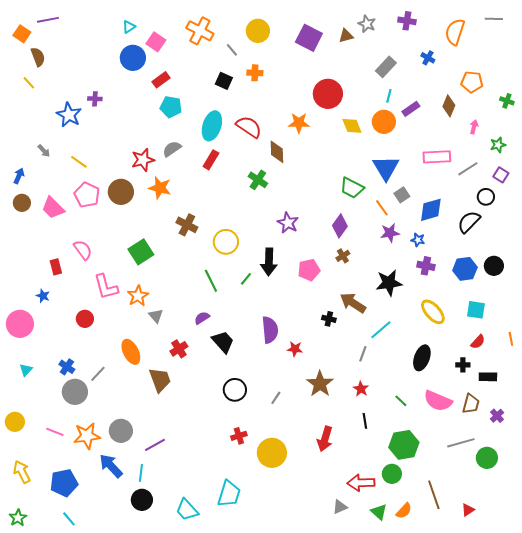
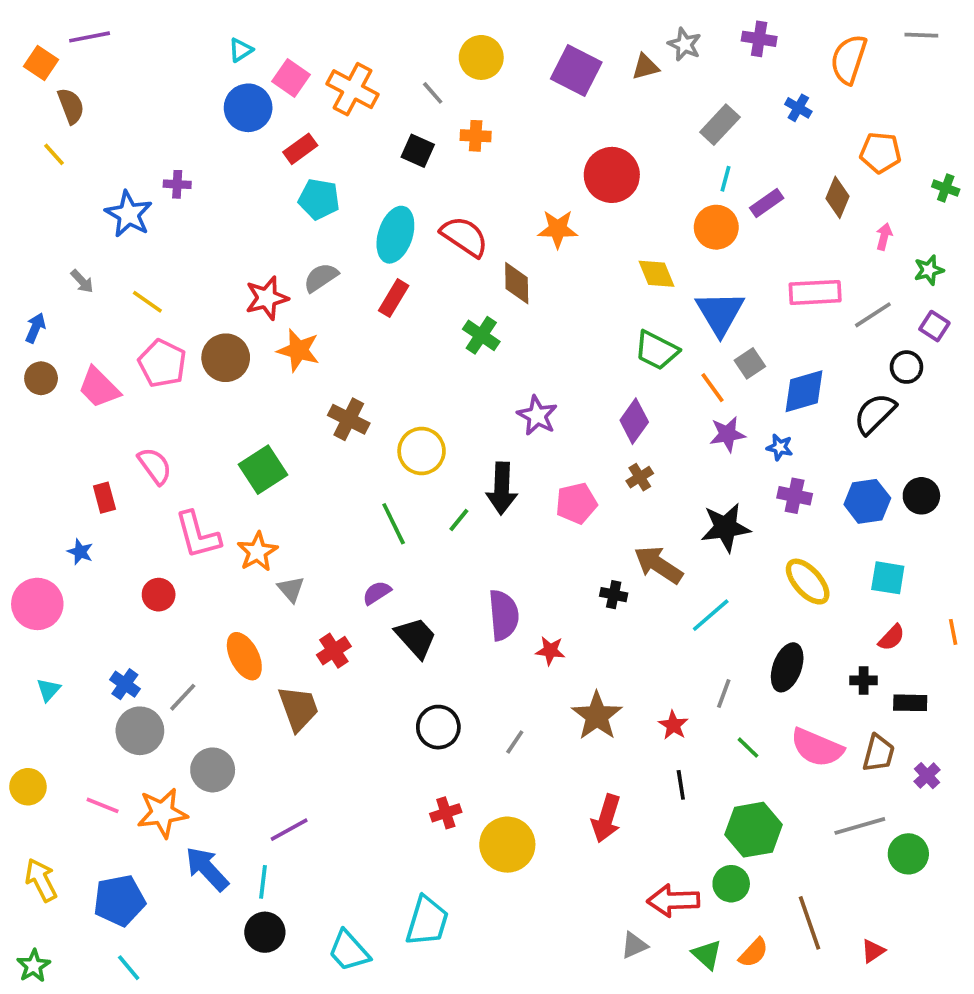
orange cross: (200, 31) -> (353, 89), moved
yellow diamond: (352, 126) -> (657, 274), moved
gray line: (363, 354) -> (724, 693), moved
gray circle: (121, 431) -> (213, 770), moved

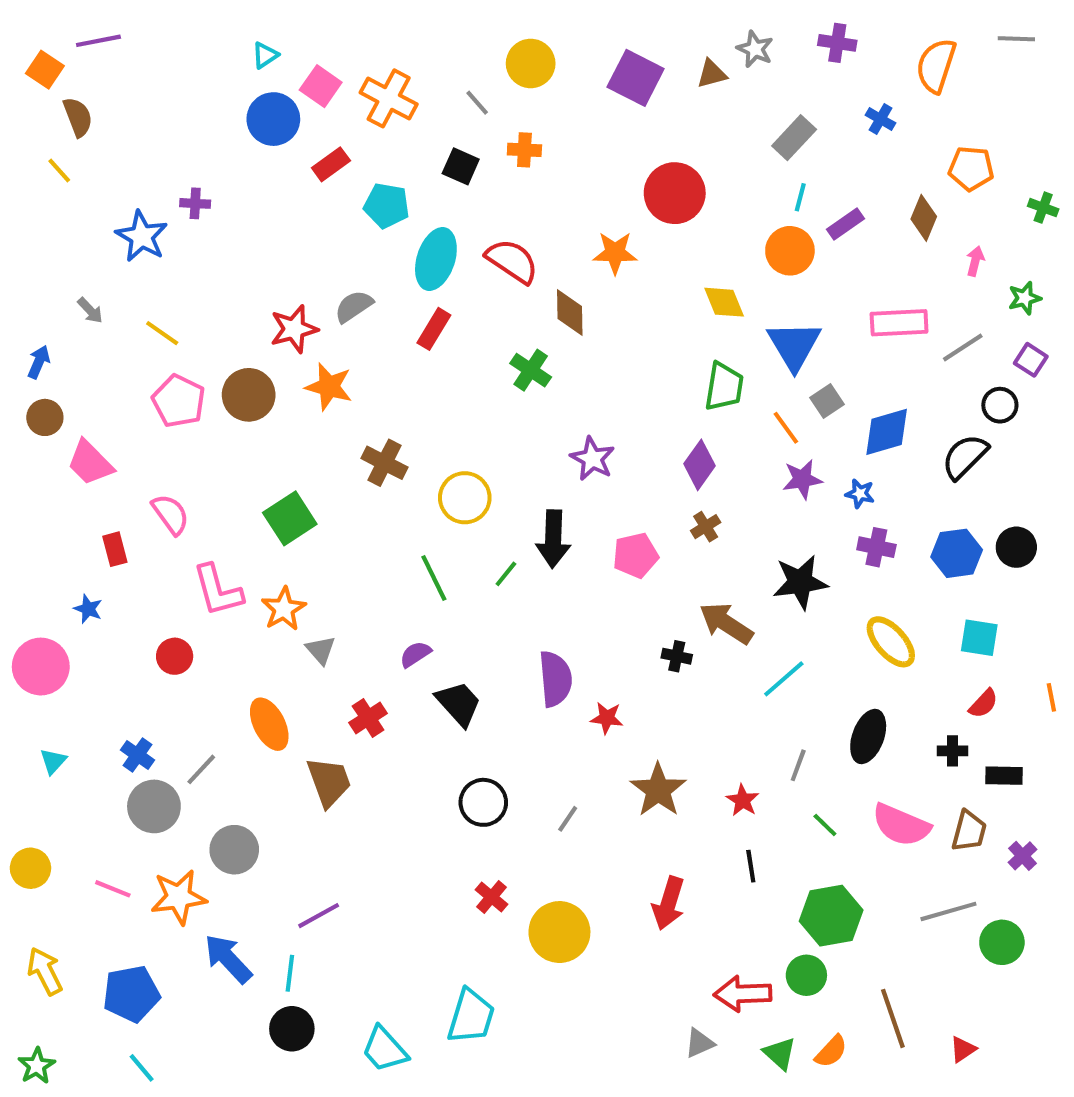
cyan pentagon: (319, 199) -> (387, 205), moved
green trapezoid: (657, 350) -> (724, 387), turned -108
pink trapezoid: (99, 388) -> (90, 463), moved
red cross: (446, 813) -> (492, 897), turned -32

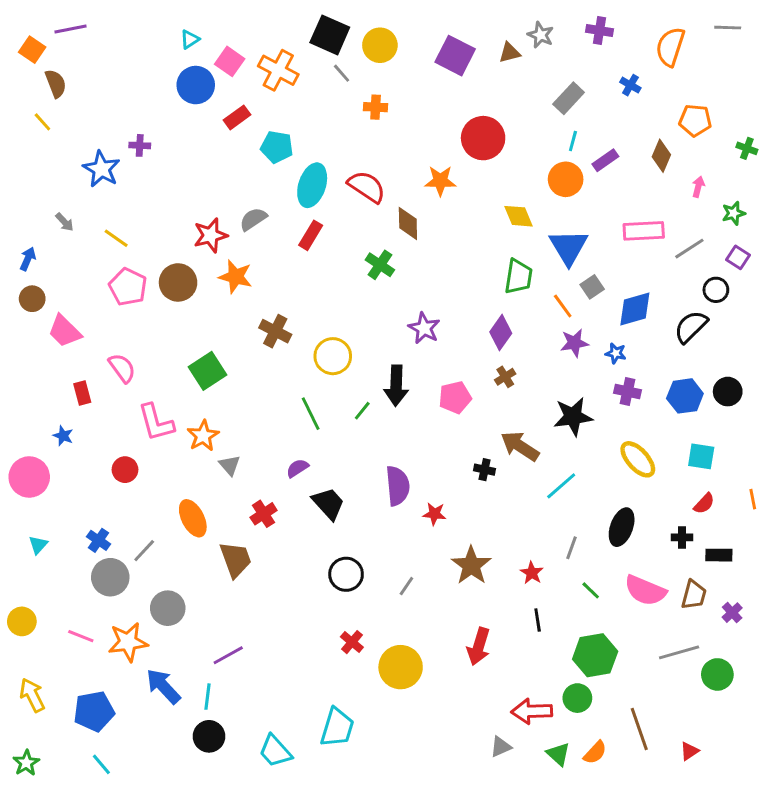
black square: (461, 166) -> (330, 35), moved, size x1.5

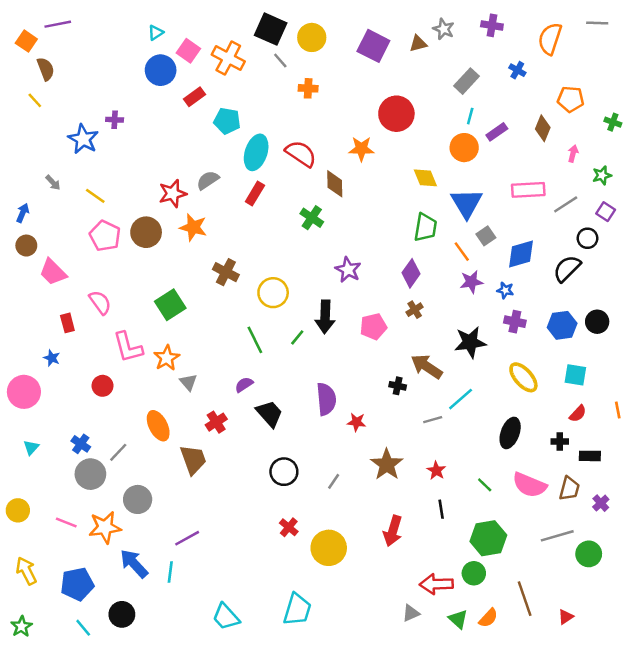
gray line: (571, 548) -> (433, 420), moved, turned 54
cyan trapezoid: (337, 728) -> (297, 610), moved
black circle: (209, 736) -> (122, 614), moved

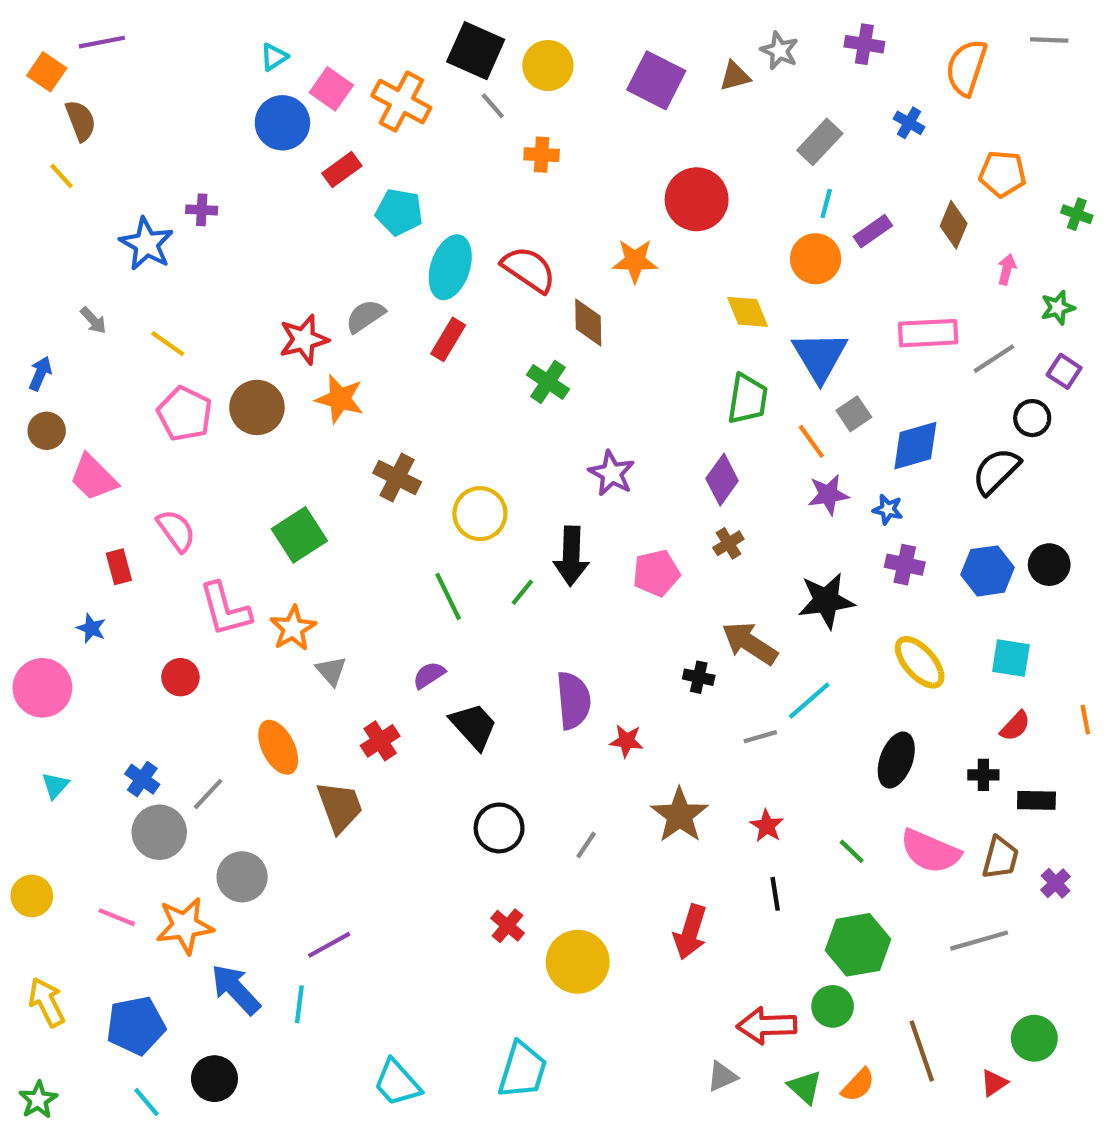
green circle: (589, 554) -> (1034, 1038), moved

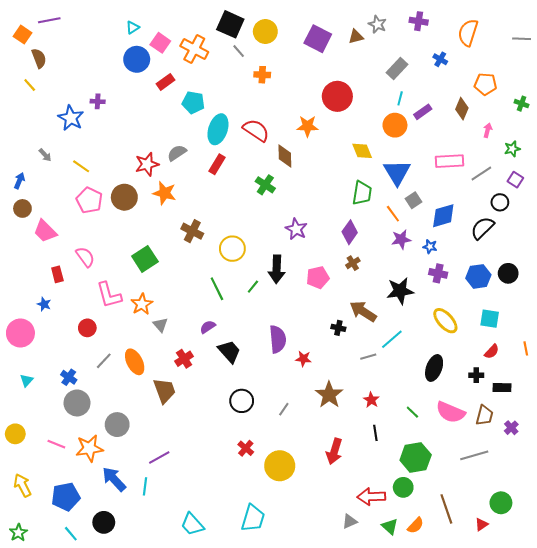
gray line: (1049, 40) -> (522, 39), moved
gray line: (208, 794) -> (104, 361), moved

